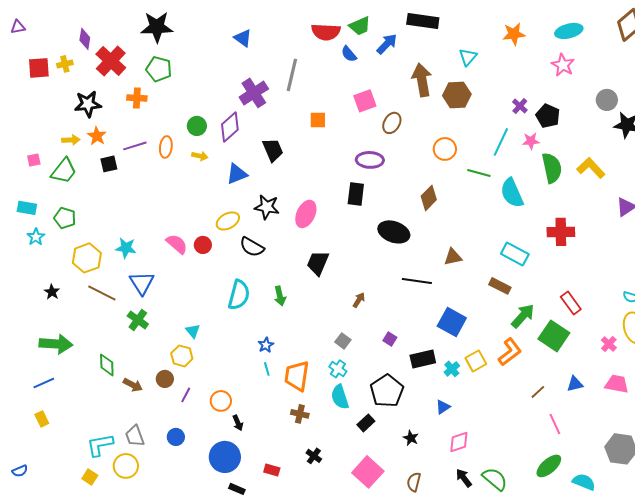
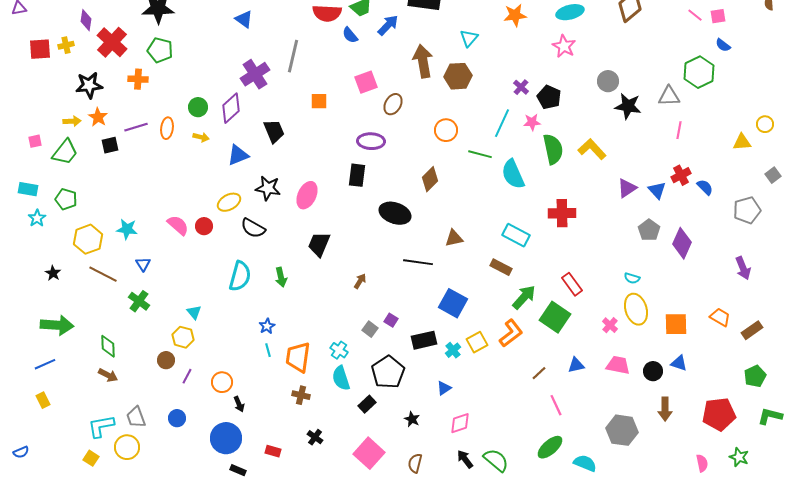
blue triangle: (142, 283) -> (143, 264), size x0.6
gray square: (343, 341) -> (370, 329), moved
brown arrow: (133, 385) -> (108, 375), moved

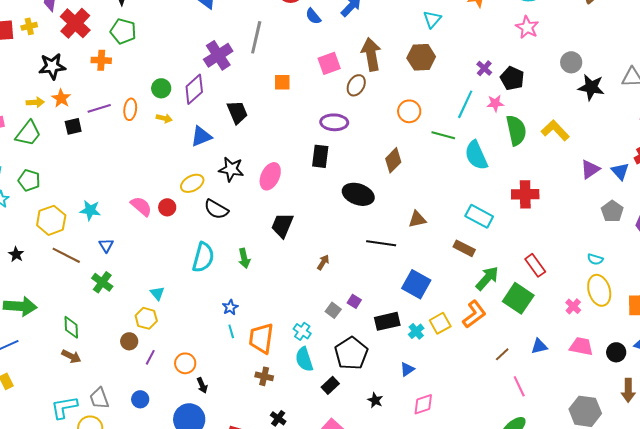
brown arrow: (423, 61) -> (371, 54), moved

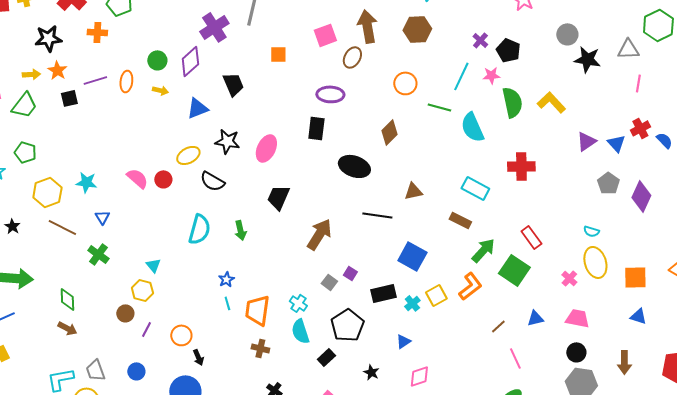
brown arrow: (323, 262) -> (319, 234), size x2.0
black circle: (616, 352) -> (576, 352), moved

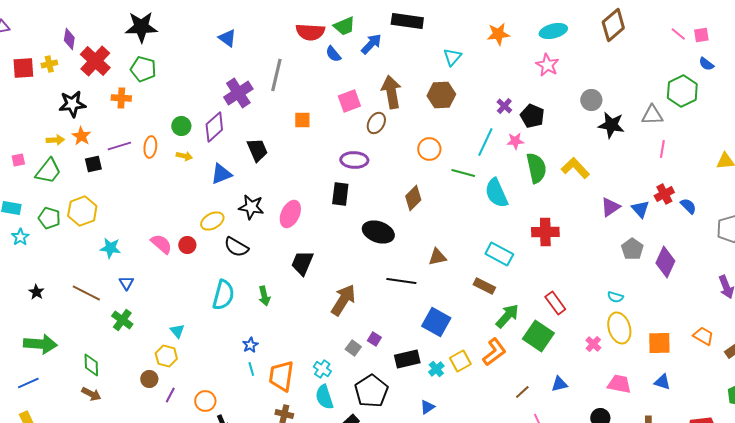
yellow hexagon: (47, 192) -> (82, 211), moved
pink trapezoid: (577, 318) -> (619, 384), moved

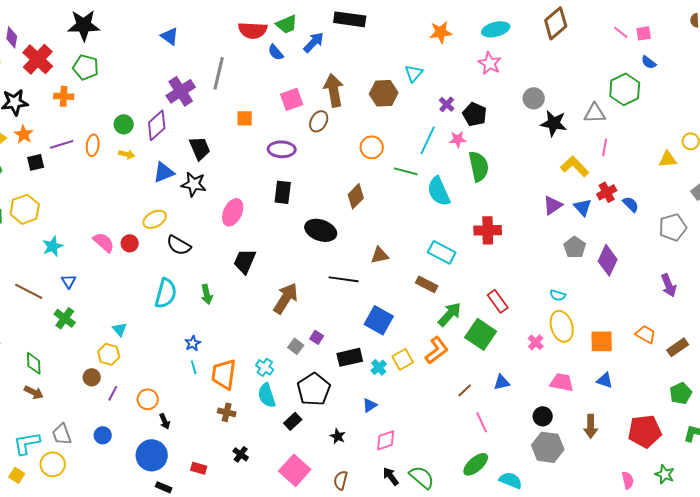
cyan triangle: (452, 57) -> (414, 73), moved
purple ellipse: (354, 160) -> (282, 149), moved
yellow L-shape: (575, 168) -> (575, 166), moved
black star: (251, 207) -> (194, 184), moved
cyan star: (110, 248) -> (53, 246), turned -30

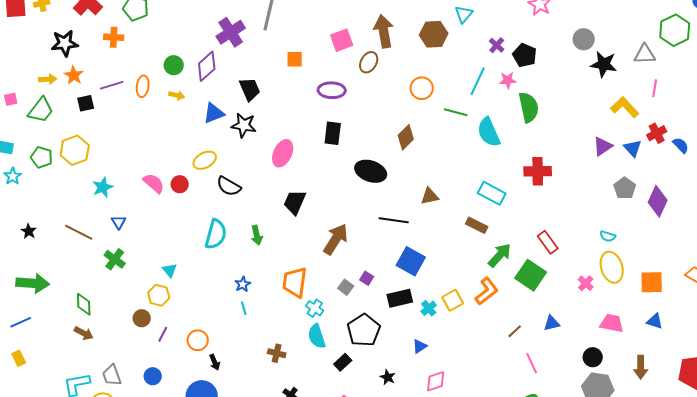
blue square: (379, 320) -> (411, 261), moved
orange trapezoid: (224, 374) -> (295, 282), moved

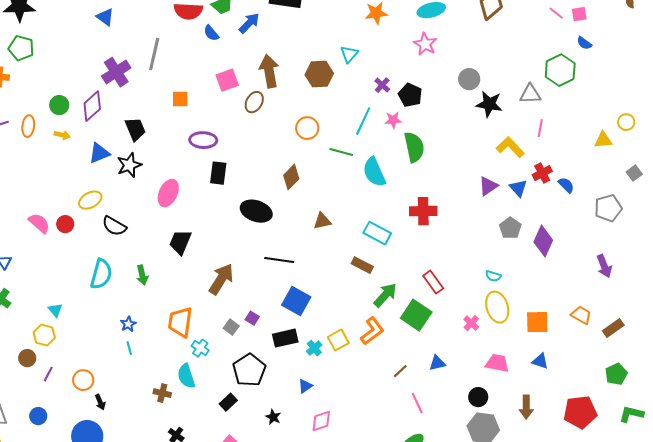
purple ellipse: (332, 90) -> (203, 140), moved
black star: (244, 125) -> (129, 165), turned -30
brown triangle: (430, 196) -> (322, 221), moved
cyan semicircle: (317, 336) -> (186, 376), moved

